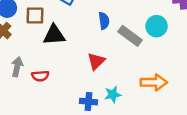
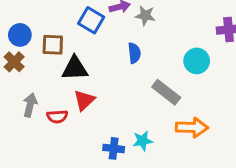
gray rectangle: (130, 36) -> (166, 92), moved
red triangle: (96, 61) -> (84, 100), moved

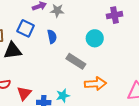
blue square: (91, 20) -> (26, 28), moved
red triangle: (84, 100) -> (24, 93), moved

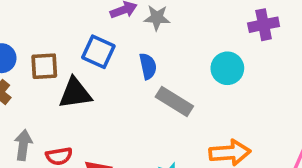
gray rectangle: (76, 61) -> (174, 101), moved

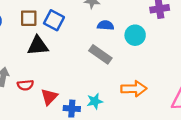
brown square: (44, 66) -> (29, 18), moved
blue semicircle: (148, 66) -> (106, 25), moved, turned -77

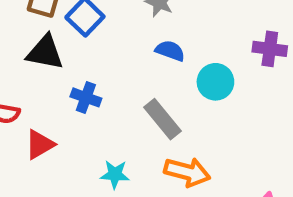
gray rectangle: (100, 54) -> (162, 119), moved
blue cross: (72, 109) -> (86, 97), moved

